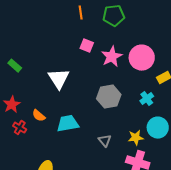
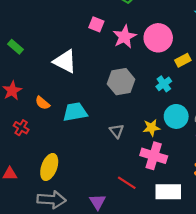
white triangle: (59, 79) -> (65, 61), turned -30
red cross: (20, 128) -> (21, 128), moved

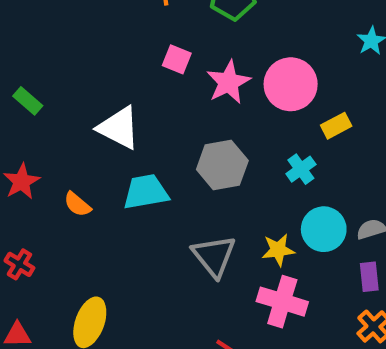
cyan trapezoid: (75, 112) -> (146, 192), moved
red cross: (21, 128) -> (19, 264), moved
gray triangle: (117, 131) -> (214, 256), size x1.6

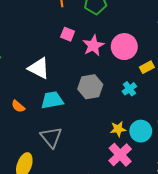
cyan circle: (324, 229) -> (141, 131), moved
gray triangle: (214, 256) -> (51, 137), moved
pink cross: (282, 302) -> (120, 155), turned 30

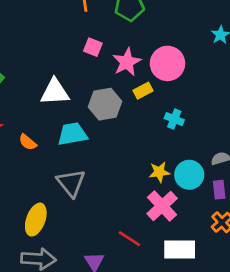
yellow rectangle: (147, 67) -> (143, 91), moved
white triangle: (39, 68) -> (55, 92), turned -30
gray hexagon: (90, 87) -> (105, 104), moved
cyan cross: (129, 89) -> (174, 119), turned -32

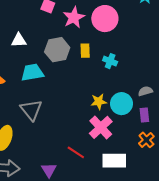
yellow rectangle: (143, 91) -> (85, 51), moved, turned -64
white triangle: (55, 92) -> (19, 40), size x0.7

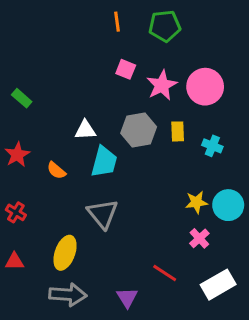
white triangle: (19, 40) -> (85, 130), moved
cyan trapezoid: (32, 72) -> (104, 162), turned 115
pink cross: (101, 127) -> (199, 238), size x0.6
white rectangle: (114, 161) -> (218, 285), turned -30

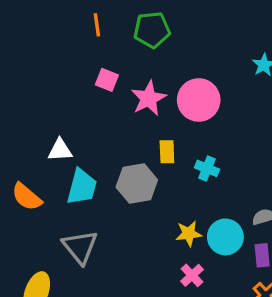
gray hexagon: (139, 130) -> (137, 183), moved
orange semicircle: (56, 170) -> (27, 197), size x1.4

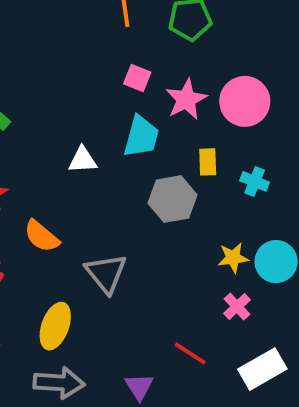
cyan trapezoid: (82, 187) -> (141, 137), moved
orange semicircle: (27, 197) -> (42, 236), moved

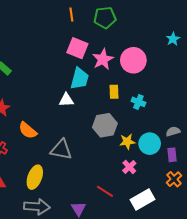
pink square: (137, 78) -> (77, 48), size x1.5
white triangle: (83, 160) -> (66, 100), moved
gray hexagon: (172, 199) -> (105, 125), moved
gray triangle: (106, 273) -> (61, 150), turned -40

